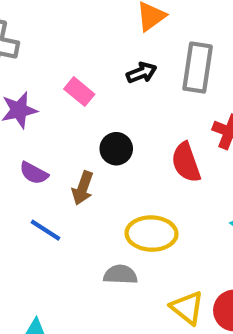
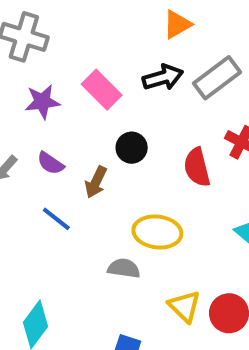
gray rectangle: (198, 68) -> (217, 78), turned 39
black arrow: (141, 73) -> (163, 77), size x1.4
pink rectangle: (79, 92) -> (102, 90), size x1.4

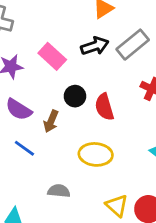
purple semicircle: (51, 163) -> (19, 109), size x1.4
red semicircle: (197, 167) -> (104, 107), moved
gray semicircle: (124, 268) -> (59, 191), moved

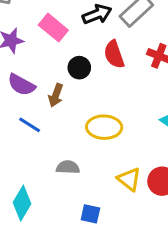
red semicircle: (104, 107) -> (114, 54), moved

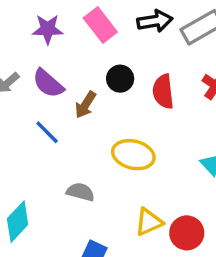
red semicircle: (114, 54) -> (163, 92), moved
yellow triangle: (129, 179) -> (149, 222), turned 45

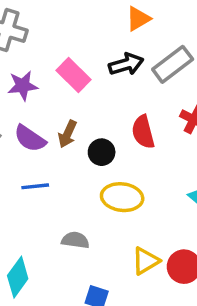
black circle: (120, 79) -> (102, 152), moved
brown arrow: (85, 105) -> (67, 134), moved
blue line: (47, 132) -> (35, 186), turned -44

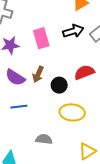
pink rectangle: (73, 75) -> (41, 38), turned 30
red semicircle: (143, 132) -> (84, 72), turned 84

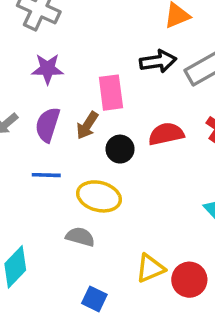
pink rectangle: (41, 38) -> (111, 93), moved
purple semicircle: (15, 77) -> (48, 125), turned 66
yellow ellipse: (72, 112) -> (99, 196), moved

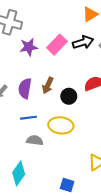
purple star: (48, 69) -> (29, 47), moved
pink rectangle: (111, 93) -> (57, 45), moved, turned 60
gray semicircle: (80, 237) -> (35, 140), moved

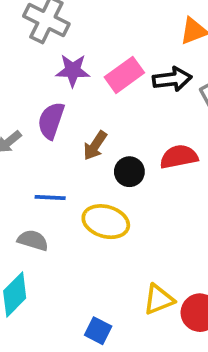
purple semicircle: (25, 88) -> (51, 121), moved
gray semicircle: (35, 140) -> (33, 240), moved

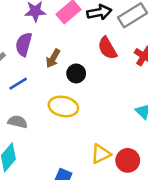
red semicircle: (179, 157) -> (107, 48), moved, turned -105
blue line: (50, 197) -> (18, 84), moved, turned -30

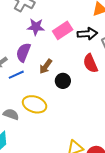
blue line: (18, 84) -> (16, 75), moved
yellow ellipse: (63, 106) -> (35, 104), moved

